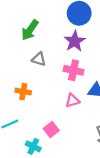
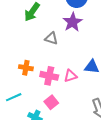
gray triangle: (39, 59) -> (51, 38), moved
pink cross: (74, 70) -> (49, 76), moved

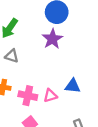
gray triangle: (51, 38) -> (12, 56), moved

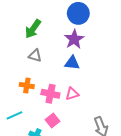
blue triangle: (73, 86) -> (72, 63), moved

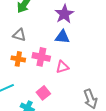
gray triangle: (35, 56) -> (19, 35), moved
pink cross: (50, 94) -> (41, 57), moved

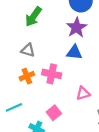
orange cross: (18, 59) -> (27, 76), turned -32
pink triangle: (62, 67) -> (83, 93), moved

